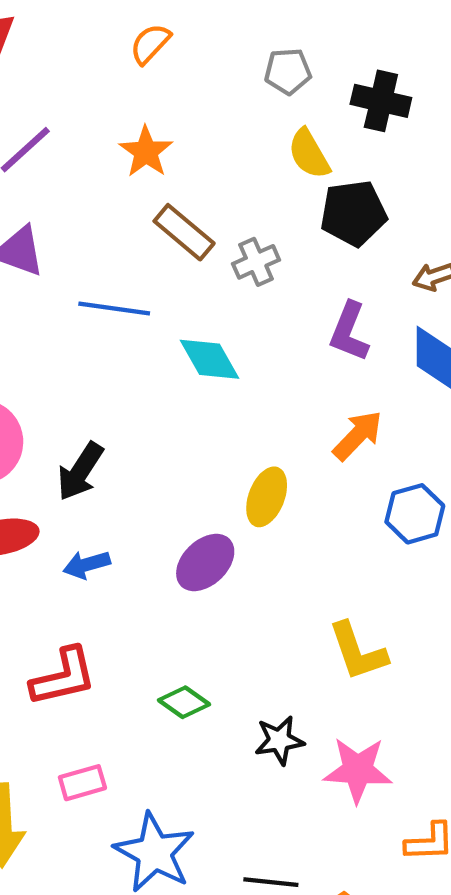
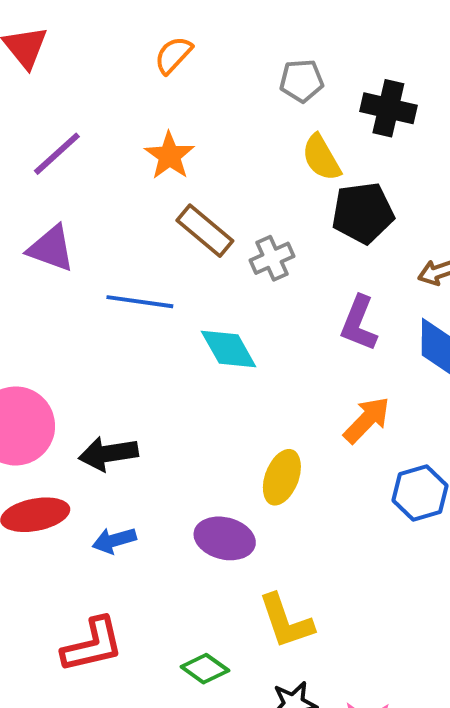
black arrow: (80, 471) -> (108, 454), turned 48
purple ellipse: (205, 562) -> (225, 538), turned 58
yellow L-shape: (358, 651) -> (286, 621), moved

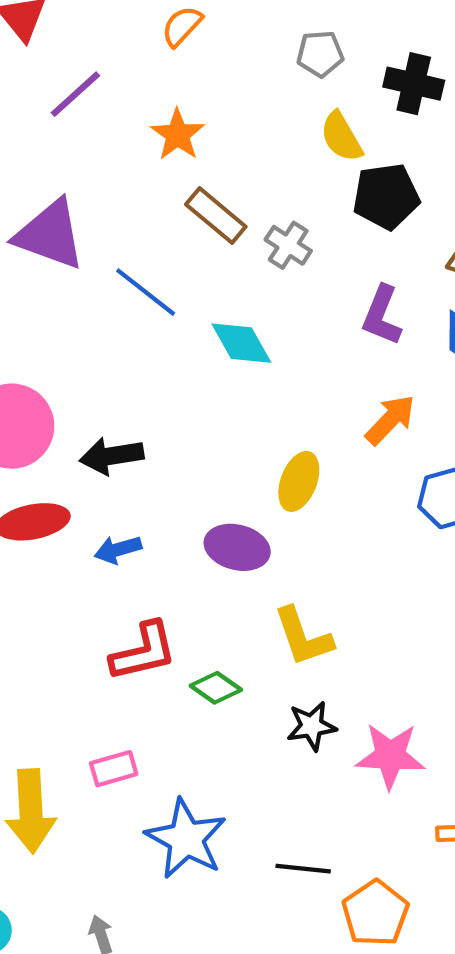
purple line: (57, 154) -> (75, 94), moved
purple triangle: (51, 248) -> (50, 235), size x1.4
gray cross: (272, 258) -> (288, 245), turned -33
blue line: (140, 302) -> (146, 292), turned 30
red L-shape: (92, 645) -> (144, 652), moved

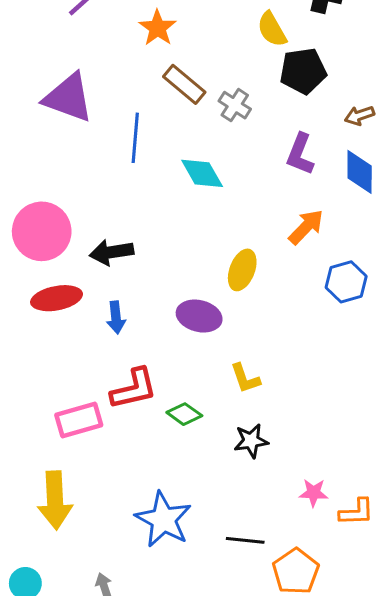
blue line: (146, 292) -> (135, 138), turned 57
blue arrow: (118, 549) -> (116, 318), turned -80
yellow L-shape: (303, 637) -> (245, 378), size x0.7
pink star: (390, 756) -> (313, 493), moved, size x0.6
pink rectangle: (114, 769) -> (79, 420), moved, size x1.4

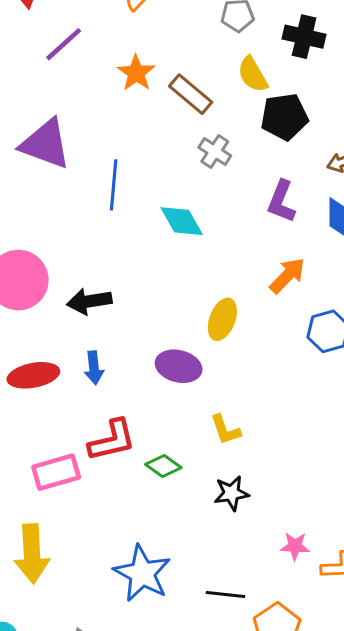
brown rectangle: (184, 84) -> (191, 94), moved
red ellipse: (57, 298) -> (33, 375), moved

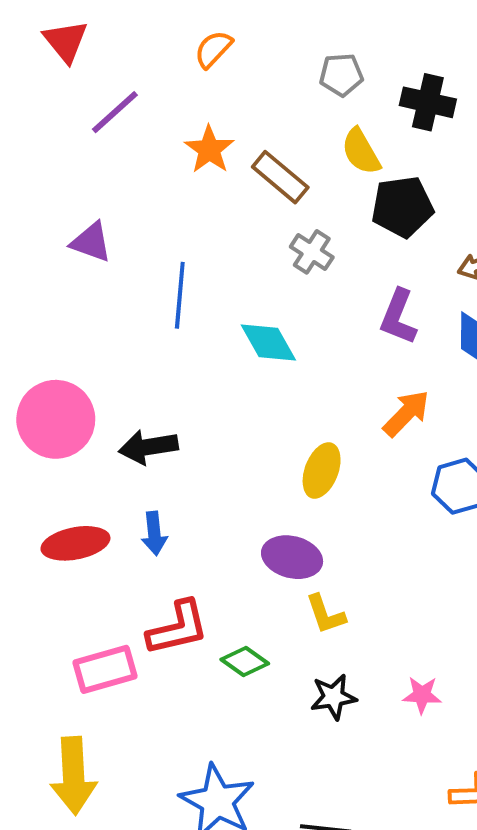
purple triangle: (45, 144) -> (91, 242), size x0.6
purple ellipse: (179, 366) -> (292, 557), moved
pink star: (295, 546) -> (422, 695), moved

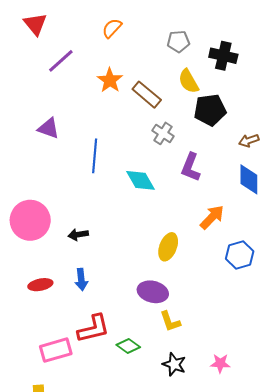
purple L-shape: (398, 317) -> (191, 167), moved
black arrow: (148, 447) -> (78, 235), size x0.7
red ellipse: (75, 543) -> (40, 285), size x0.7
black star: (333, 697) -> (174, 364), turned 30

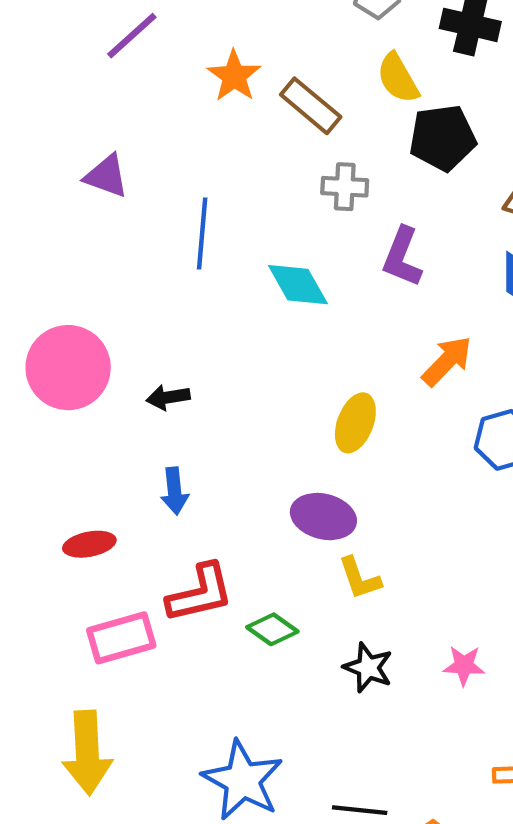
gray cross: (163, 133) -> (345, 187), turned -30
red ellipse: (40, 285) -> (89, 544), moved

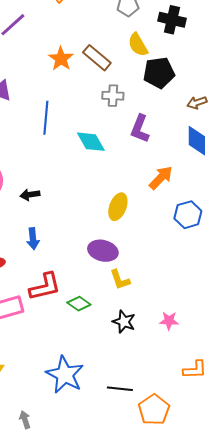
orange star: (234, 76) -> (61, 59), moved

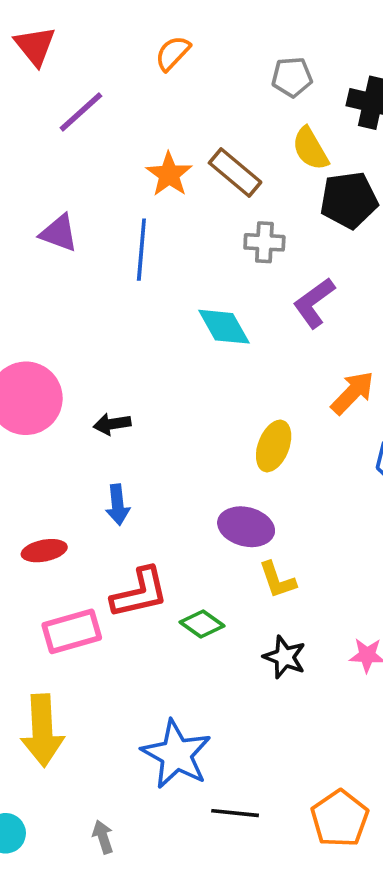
blue line: (46, 118) -> (141, 250), moved
purple L-shape: (140, 129) -> (314, 303), turned 32
black line: (120, 389) -> (235, 813), moved

